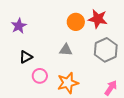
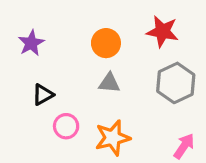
orange circle: (76, 22) -> (106, 43), moved

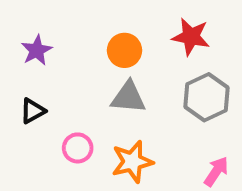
gray triangle: (109, 83) -> (128, 97), size x1.4
black triangle: (43, 95) -> (33, 111), moved

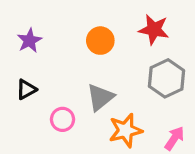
gray triangle: (128, 97) -> (100, 97), moved, turned -44
orange star: (132, 162) -> (126, 130), moved

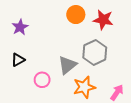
orange circle: (100, 41) -> (76, 15), moved
gray hexagon: (167, 78) -> (95, 52), moved

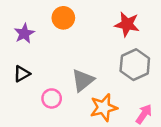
orange circle: (76, 15) -> (63, 18), moved
gray hexagon: (95, 52) -> (135, 65), moved

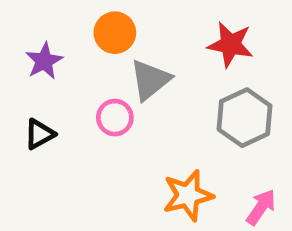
gray triangle: (83, 80) -> (150, 80), moved
pink circle: (52, 98) -> (115, 118), moved

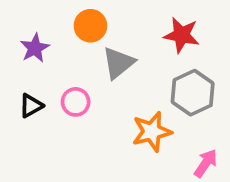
pink circle: (115, 118) -> (76, 102), moved
orange star: (188, 195) -> (152, 132), moved

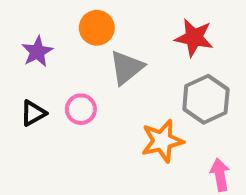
pink arrow: (206, 163) -> (220, 175), turned -44

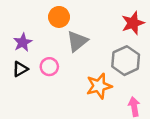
red star: (194, 38) -> (133, 23), moved, turned -30
purple star: (37, 52) -> (23, 42), moved

